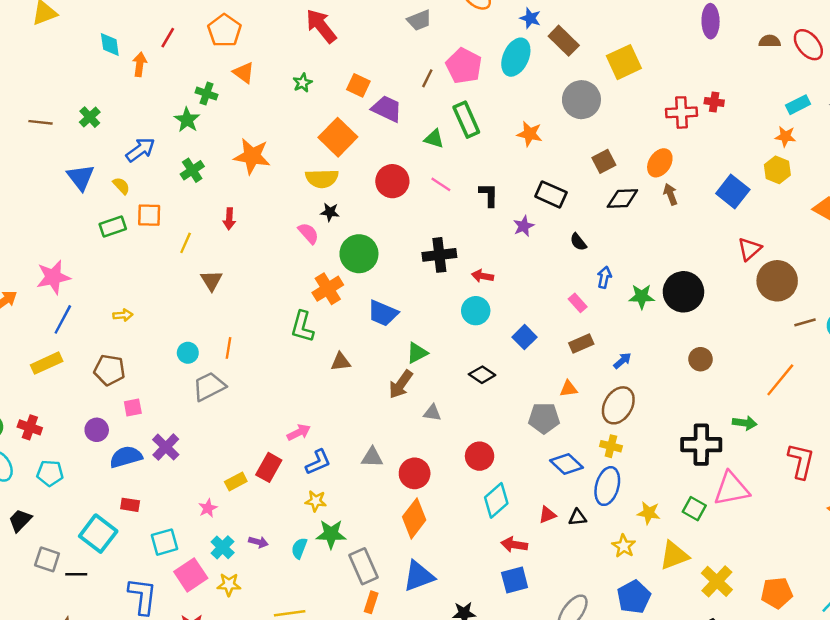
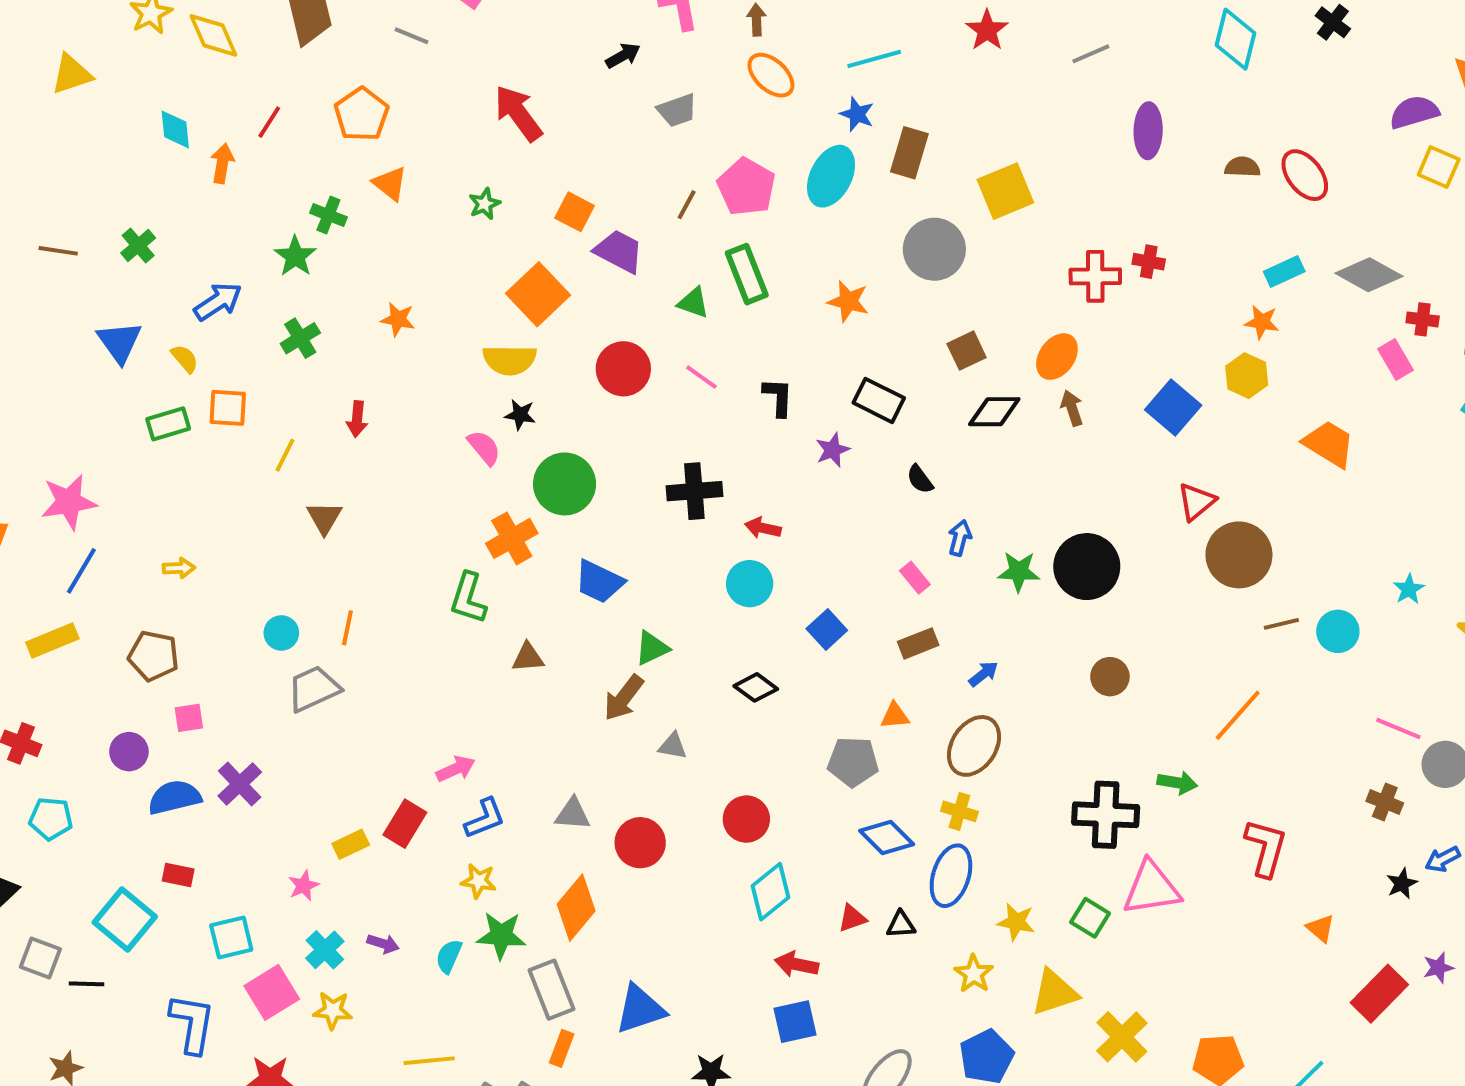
brown rectangle: (564, 41) -> (909, 153), turned 60
orange star: (252, 156) -> (398, 319), size x0.6
orange diamond: (414, 518) -> (576, 908), moved

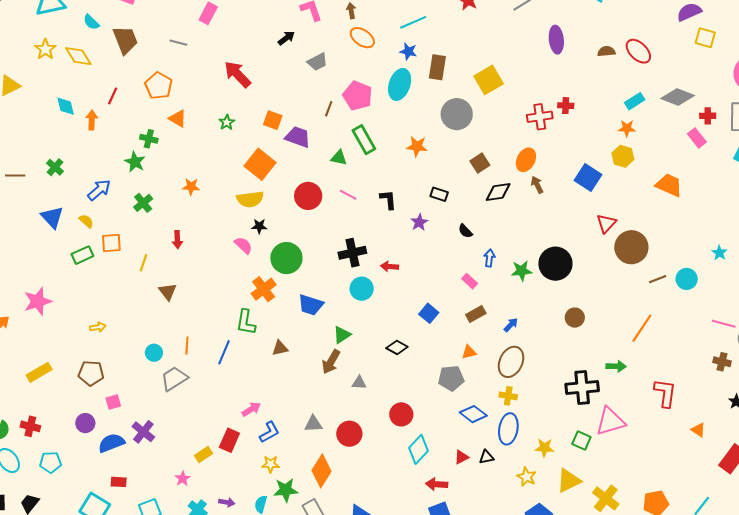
black rectangle: (879, 400) -> (439, 194), size x0.7
blue line: (81, 571) -> (224, 352), moved
cyan circle: (750, 584) -> (362, 289), moved

